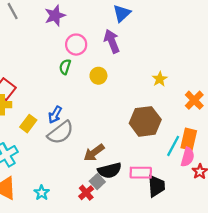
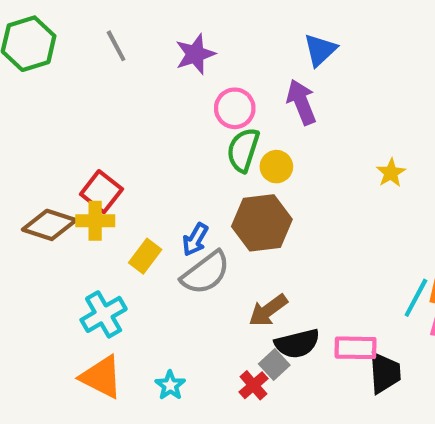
green semicircle: (65, 67) -> (243, 150), moved, size x1.5
brown hexagon: (145, 121) -> (262, 223), moved

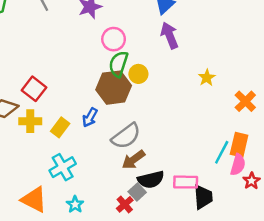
purple arrow: (301, 102) -> (169, 35), moved
yellow cross: (95, 221) -> (30, 121), moved
brown hexagon: (262, 223) -> (114, 88), moved
gray semicircle: (206, 273) -> (126, 136), moved
cyan cross: (104, 314) -> (63, 167), moved

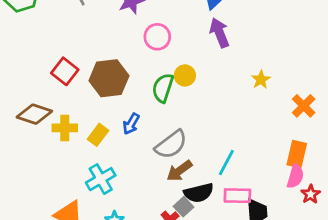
green semicircle: (119, 64) -> (163, 88), moved
brown hexagon: (114, 88) -> (109, 78), moved
red square: (34, 89) -> (65, 71), moved
cyan line: (222, 152) -> (226, 162), moved

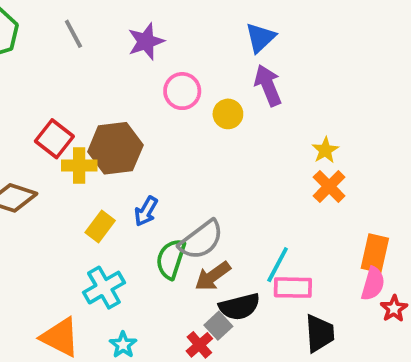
yellow circle: (185, 75) -> (228, 114), moved
green semicircle: (163, 88) -> (171, 259), moved
orange cross: (304, 106) -> (329, 186), moved
yellow cross: (65, 128) -> (79, 165), moved
pink rectangle: (237, 196) -> (293, 288), moved

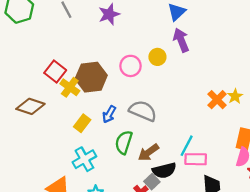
pink circle: (182, 91) -> (130, 66), moved
yellow star: (325, 150) -> (235, 96), moved
yellow cross: (79, 165) -> (70, 87), turned 36
gray semicircle: (201, 240) -> (143, 111), moved, turned -120

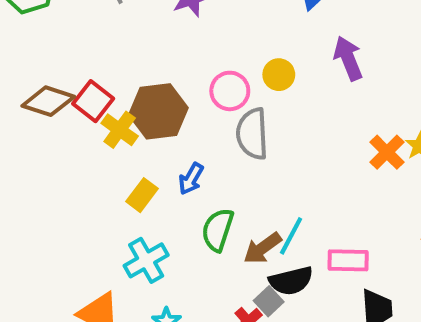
purple arrow: (181, 40) -> (348, 58), moved
brown diamond: (30, 106) -> (48, 101), moved
gray semicircle: (143, 111) -> (252, 134), moved, turned -116
cyan line: (187, 146) -> (291, 236), moved

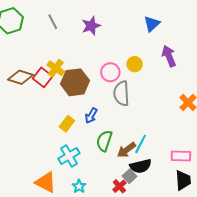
yellow cross: (120, 130) -> (56, 68), moved
pink rectangle: (348, 260) -> (181, 156), moved

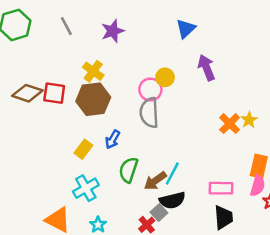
yellow cross: (56, 68) -> (93, 71), moved
pink circle: (110, 72) -> (150, 90), moved
red square: (43, 77) -> (54, 93), turned -30

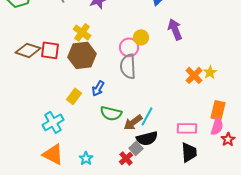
green semicircle: (128, 170) -> (111, 113), turned -95
cyan cross: (86, 188) -> (53, 122), moved

